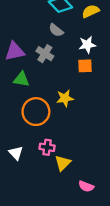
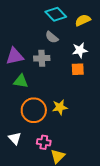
gray cross: (45, 54) -> (42, 58), turned -35
yellow star: (65, 98) -> (60, 107), moved
white triangle: (16, 153) -> (15, 138), moved

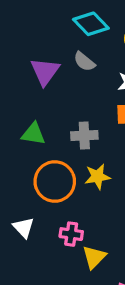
purple triangle: (15, 56) -> (45, 71), moved, turned -42
gray cross: (42, 58) -> (84, 136), moved

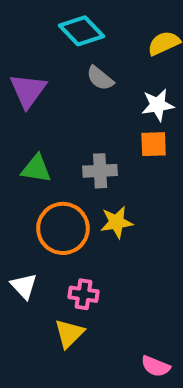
cyan diamond: (91, 24) -> (81, 31), moved
purple triangle: (45, 71) -> (28, 91), moved
yellow triangle: (94, 257) -> (69, 333), moved

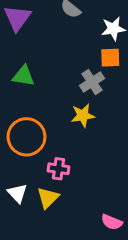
gray cross: (100, 171) -> (92, 82), moved, turned -30
orange circle: (63, 228) -> (26, 137), moved
white triangle: (24, 286) -> (17, 193), moved

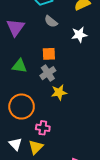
orange square: (110, 58) -> (49, 54), moved
gray cross: (92, 82) -> (48, 73), moved

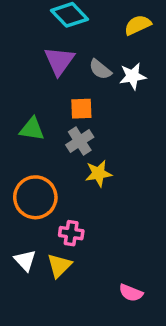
gray semicircle: (51, 21) -> (100, 69), moved
purple triangle: (15, 28) -> (59, 61), moved

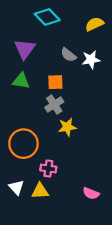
purple triangle: (59, 61) -> (25, 49), moved
green triangle: (32, 129) -> (21, 81), moved
yellow triangle: (59, 266) -> (40, 191), turned 42
pink semicircle: (131, 293) -> (91, 193), moved

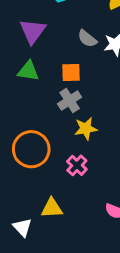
pink cross: (48, 168) -> (77, 165), moved, turned 35
white triangle: (16, 187) -> (22, 227), moved

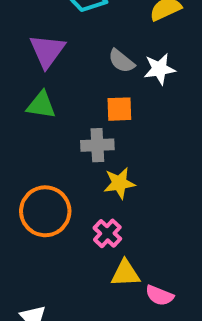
orange square: (71, 72) -> (119, 109), moved
gray cross: (70, 101) -> (97, 145), turned 30
yellow triangle: (52, 208) -> (125, 273), moved

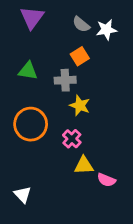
green triangle: (41, 105) -> (28, 71), moved
orange square: (119, 109) -> (80, 56), turned -30
yellow star: (119, 183) -> (80, 105), turned 30

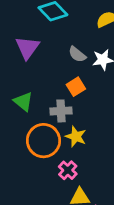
green triangle: (28, 71) -> (23, 102), turned 30
orange circle: (31, 124) -> (43, 141), moved

